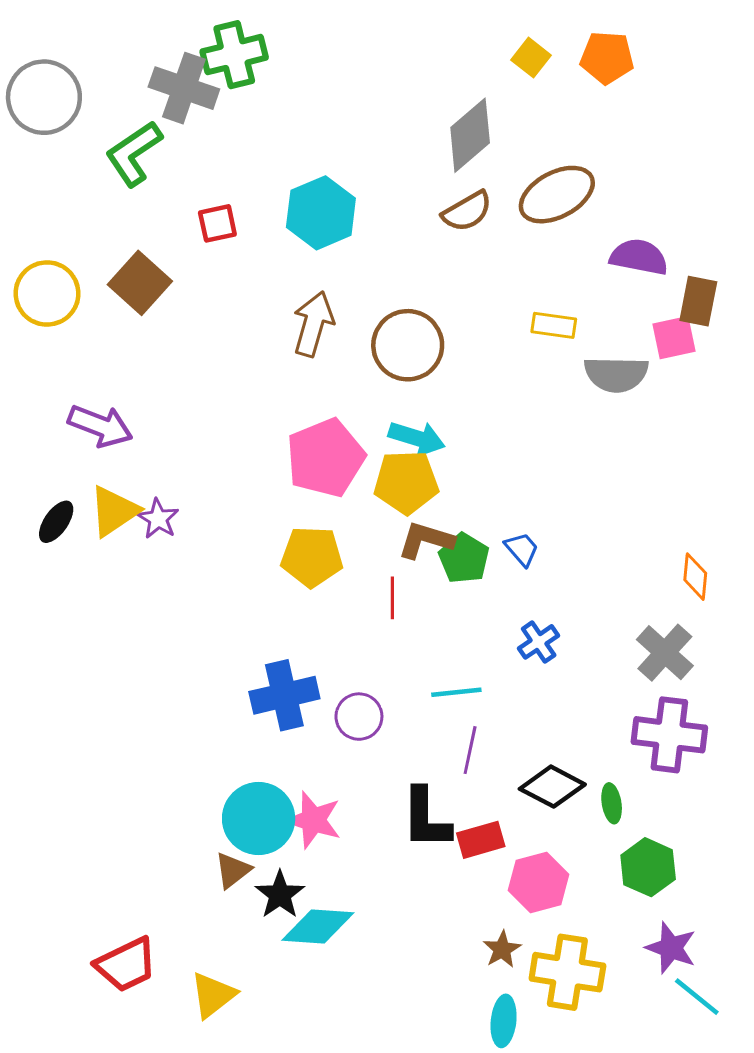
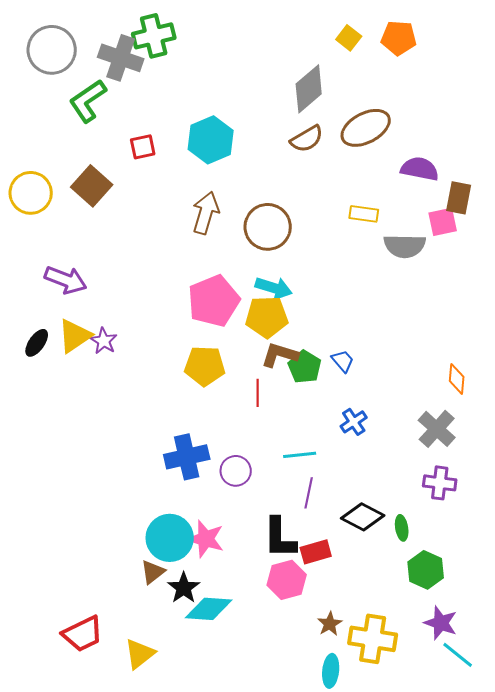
gray circle: (44, 97) -> (52, 50), moved
purple cross: (669, 735) -> (440, 483), size x0.7
pink hexagon: (539, 882) -> (287, 580), moved

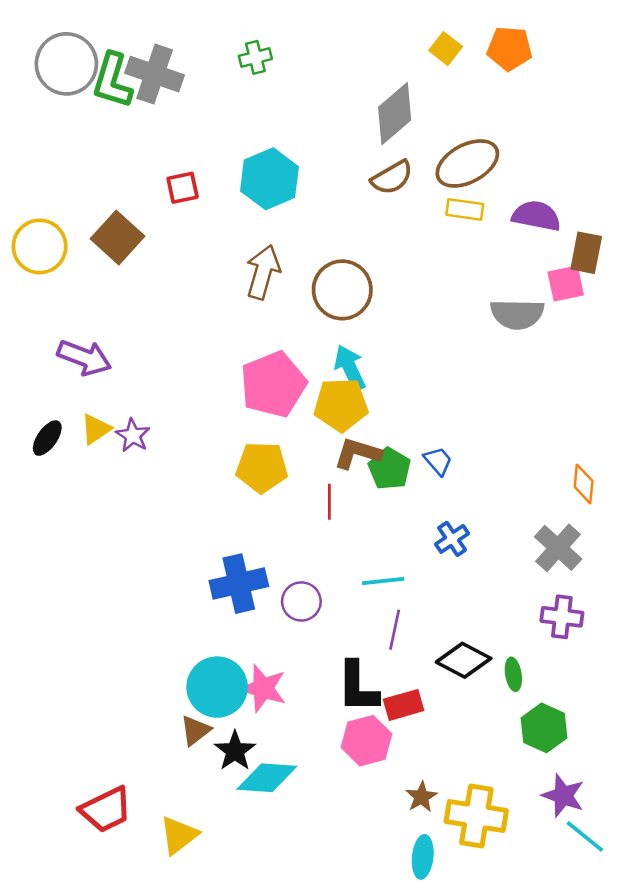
green cross: (154, 36) -> (255, 57), moved, size x0.6
green L-shape: (88, 101) -> (112, 80), moved, turned -39
yellow rectangle: (364, 214) -> (465, 209), moved
cyan arrow: (274, 288) -> (350, 368), turned -132
yellow triangle: (75, 336) -> (96, 429), size x0.7

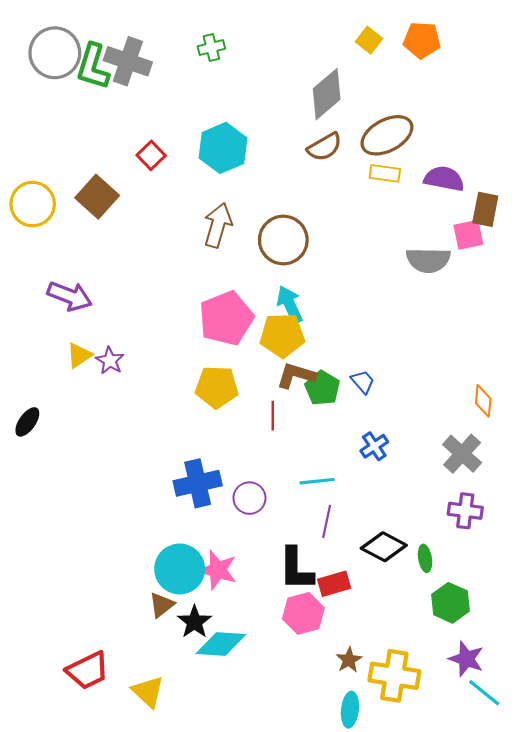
red square: (183, 188) -> (151, 155), turned -32
black ellipse: (47, 438) -> (27, 422), moved
yellow triangle: (179, 835) -> (148, 692), turned -39

